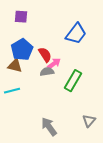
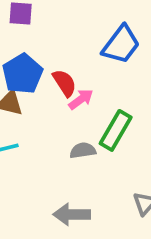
gray semicircle: (47, 72) -> (83, 150), moved
gray arrow: (49, 127) -> (72, 214), turned -54

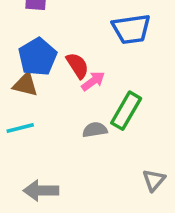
blue trapezoid: (121, 45) -> (131, 29), turned 45
gray arrow: (72, 214) -> (41, 191), moved

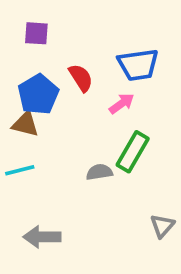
red semicircle: (77, 66) -> (81, 78), moved
pink arrow: (93, 81) -> (122, 104), moved

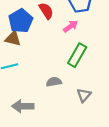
gray semicircle: (99, 172) -> (54, 82), moved
gray triangle: (162, 226) -> (84, 95), moved

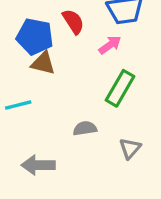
blue pentagon: (21, 21) -> (35, 37), turned -30
brown triangle: (13, 39) -> (43, 63), moved

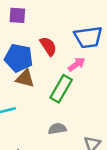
green rectangle: (120, 88) -> (61, 89), moved

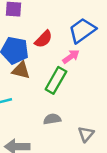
blue trapezoid: (88, 37) -> (82, 30), turned 152
red semicircle: (48, 46) -> (43, 39), turned 78

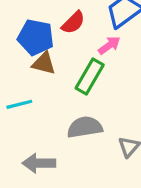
gray semicircle: (52, 119) -> (85, 127), size x1.5

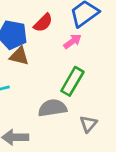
green rectangle: (90, 77) -> (72, 81), moved

